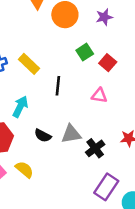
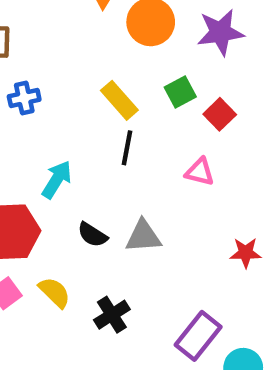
purple star: (104, 17) -> (220, 32), size x1.5
yellow rectangle: (29, 64) -> (119, 100), moved
black cross: (95, 148) -> (112, 315), moved

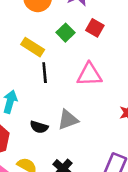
red square: (220, 114) -> (95, 28), moved
pink triangle: (200, 172) -> (89, 75), size x1.5

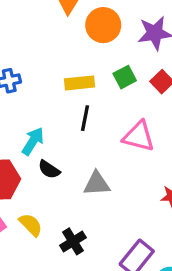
yellow rectangle: (33, 47) -> (80, 83), turned -55
black semicircle: (39, 127) -> (49, 169), moved

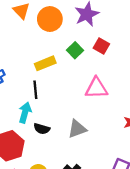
black line: (85, 118) -> (35, 90), moved

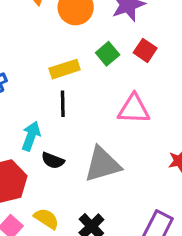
black line: (35, 90) -> (63, 104), moved
gray triangle: (77, 129) -> (102, 164), size x1.4

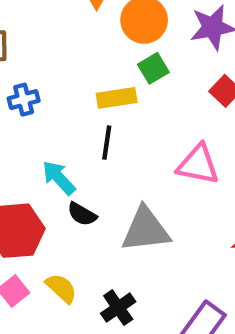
green square: (108, 54) -> (153, 68), moved
cyan arrow: (31, 136) -> (59, 178), turned -72

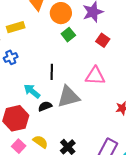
yellow rectangle: (117, 98) -> (16, 27), moved
black semicircle: (82, 214) -> (45, 106), turned 136
gray triangle: (146, 230) -> (68, 97), moved

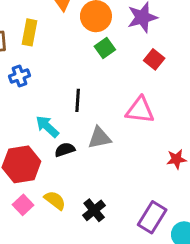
yellow rectangle: (16, 27) -> (29, 32), turned -66
gray triangle: (68, 97) -> (100, 138), size x0.7

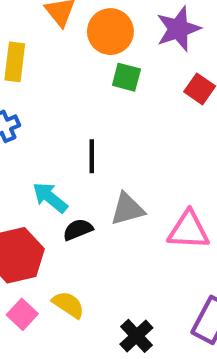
green square: (105, 48) -> (126, 77), turned -36
pink triangle: (140, 110) -> (188, 230), moved
black cross: (94, 210) -> (136, 336), moved

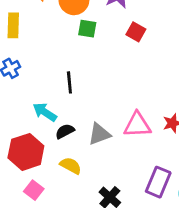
gray triangle: (127, 209) -> (99, 134), moved
yellow semicircle: (68, 305) -> (71, 166), moved

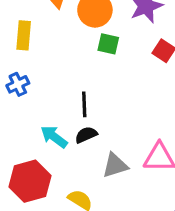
black semicircle: (65, 131) -> (86, 135), moved

